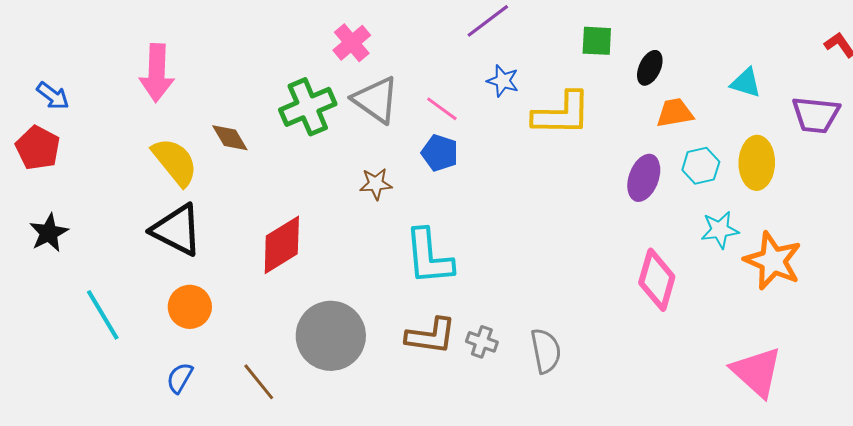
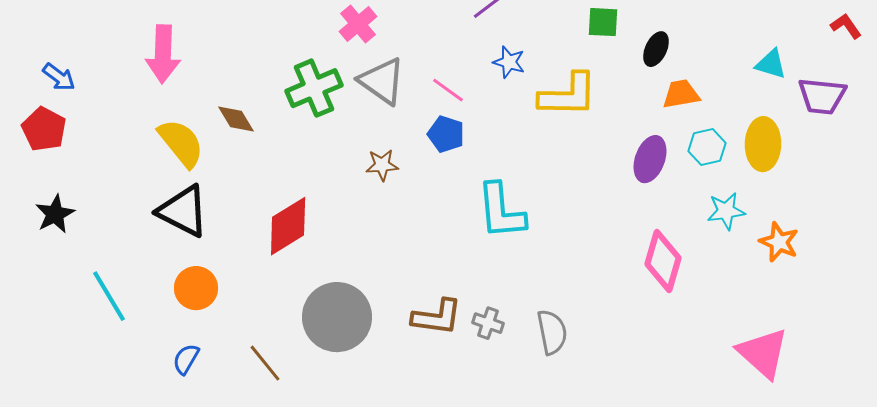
cyan triangle: (746, 83) -> (771, 64), moved
cyan L-shape: (429, 257) -> (501, 211), moved
orange star: (773, 261) -> (779, 242), size x0.7

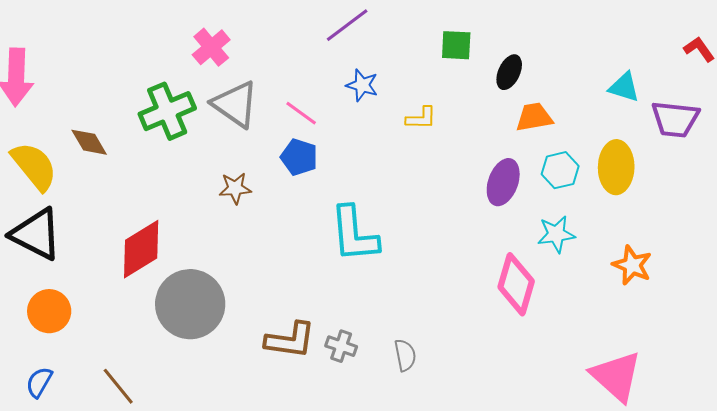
yellow L-shape: (568, 95) -> (421, 118), size x0.5
cyan star: (726, 211) -> (556, 234), moved
gray circle: (337, 317) -> (190, 304), moved
gray semicircle: (552, 332) -> (405, 355), size x0.7

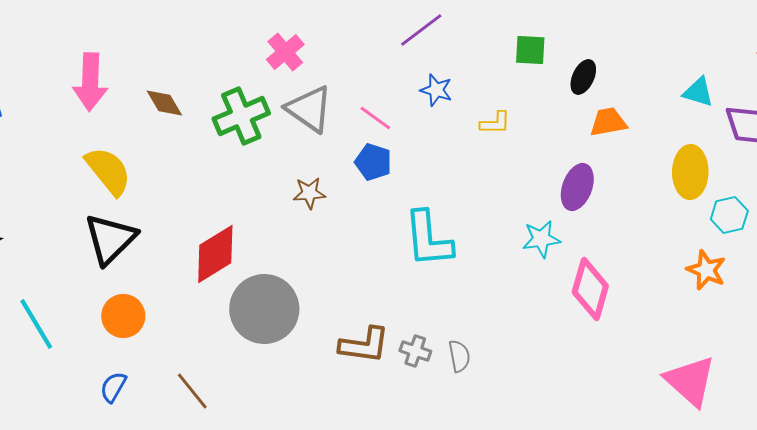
brown diamond: (89, 142) -> (164, 103), moved
cyan hexagon: (560, 170) -> (729, 215), moved
black triangle: (36, 234) -> (110, 239), turned 48
cyan star: (556, 234) -> (541, 239), moved
gray semicircle: (405, 355) -> (459, 356), moved

